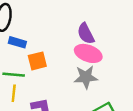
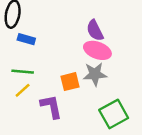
orange square: (37, 61) -> (70, 82), moved
yellow line: (14, 93) -> (23, 90), turned 42

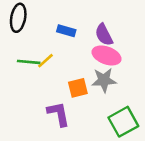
blue rectangle: (26, 39) -> (66, 31), moved
green line: (23, 72) -> (29, 62), moved
yellow line: (23, 90) -> (45, 61), moved

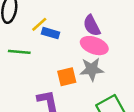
blue rectangle: (66, 31) -> (50, 33), moved
yellow line: (45, 61) -> (39, 24), moved

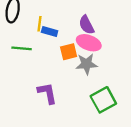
yellow line: (39, 24) -> (40, 24), turned -40
orange square: (67, 77) -> (69, 52), moved

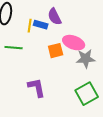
purple semicircle: (87, 25) -> (55, 17), moved
blue rectangle: (50, 32) -> (41, 25), moved
gray star: (87, 64) -> (86, 59), moved

